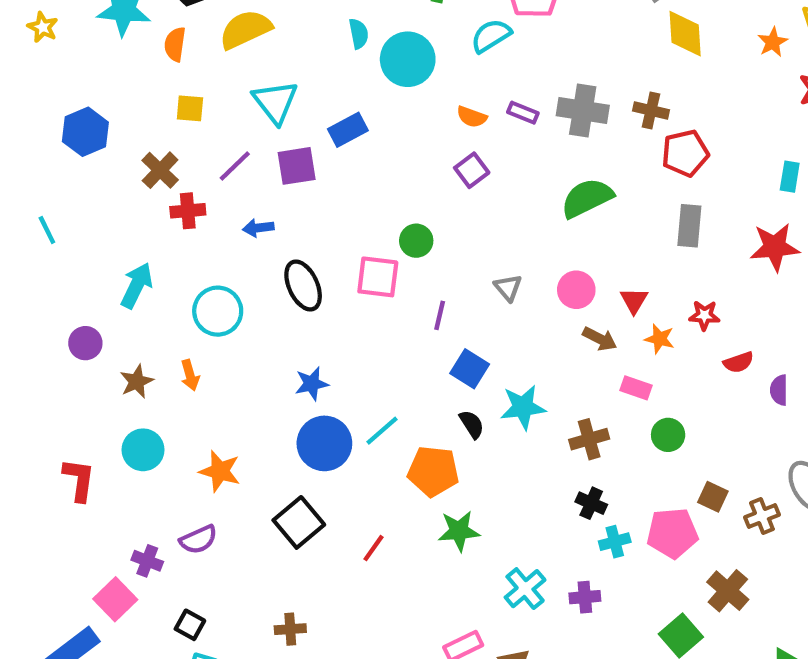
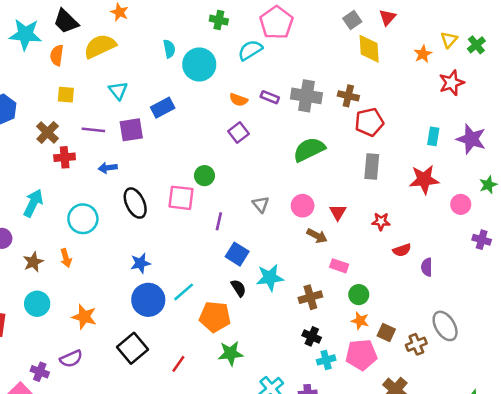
cyan triangle: (275, 102) -> (118, 91), size x0.7
purple line: (235, 166) -> (93, 130), turned 50
orange star: (660, 339) -> (360, 321), moved

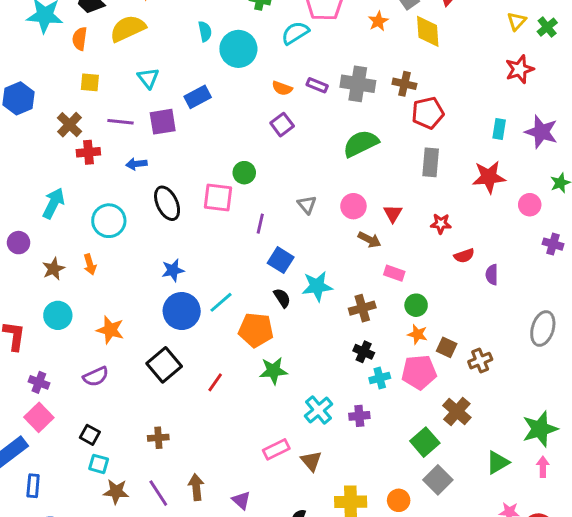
orange star: (423, 54) -> (378, 21), moved
gray ellipse: (445, 326) -> (543, 328), moved, turned 48
purple cross: (40, 372) -> (39, 382), moved

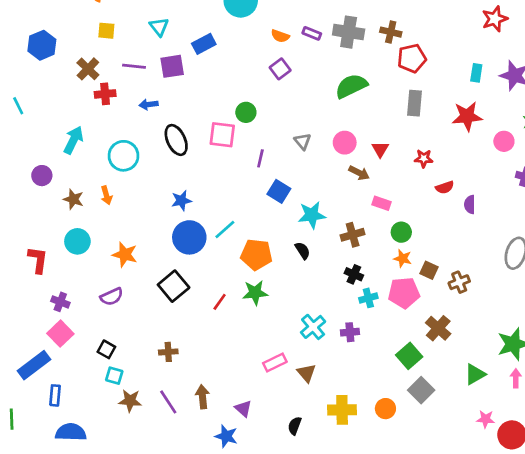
brown star: (53, 269) -> (73, 199), turned -30
black semicircle: (282, 298) -> (303, 251), moved
green star: (273, 371) -> (255, 293), moved

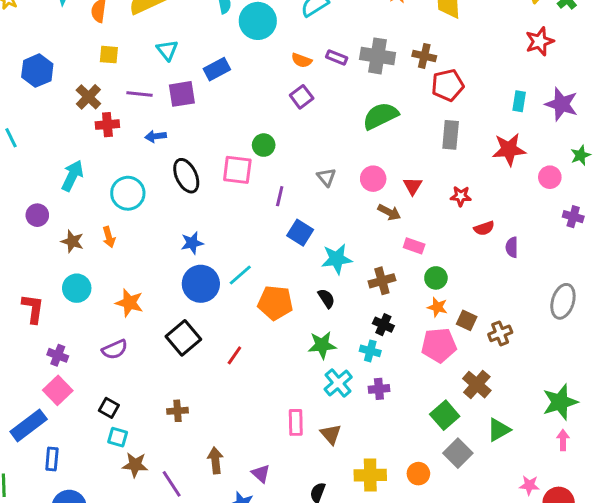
green star: (255, 293) -> (322, 345), moved
cyan cross: (368, 298) -> (370, 351), moved, turned 30
pink rectangle: (275, 362) -> (296, 422), turned -65
green triangle: (475, 374) -> (499, 430), moved
purple line: (168, 402) -> (172, 484), moved

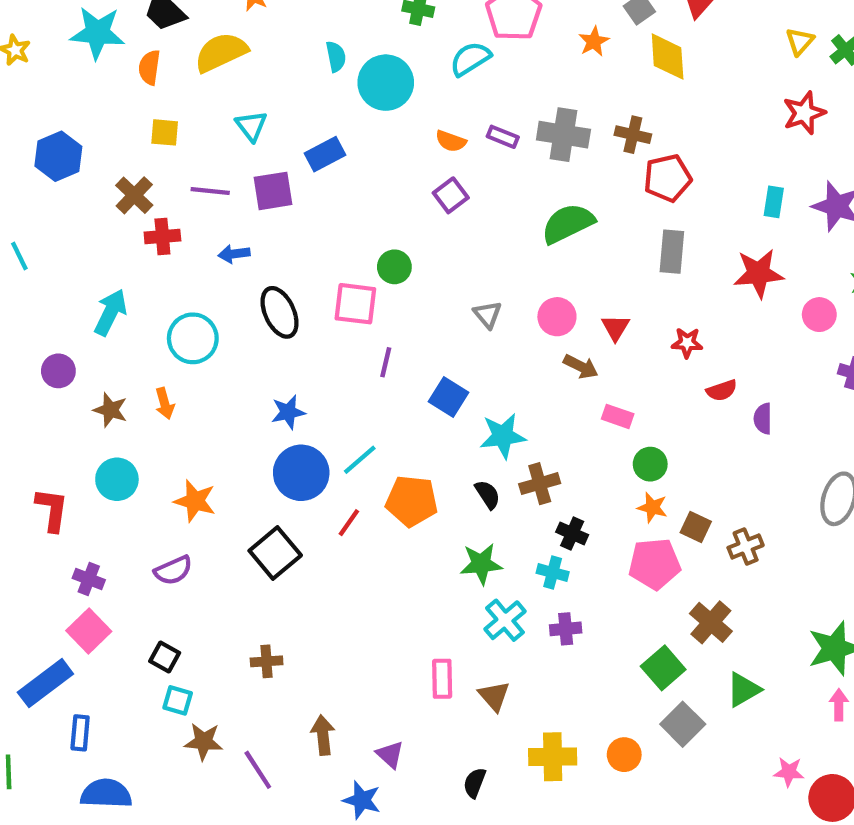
purple line: (280, 196) -> (386, 362), moved
brown cross: (382, 281) -> (540, 484), moved
red line: (234, 355) -> (349, 523), moved

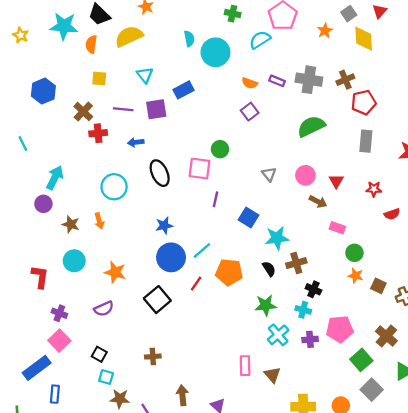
brown cross: (633, 135) -> (345, 80), turned -36
cyan arrow: (110, 312) -> (55, 178), moved
pink pentagon: (655, 564) -> (340, 329), moved

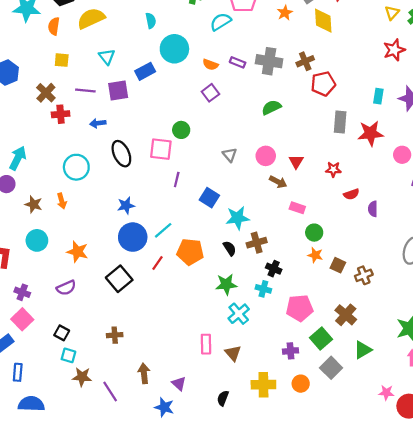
cyan circle: (215, 52) -> (174, 49), moved
green semicircle: (311, 126) -> (271, 107), size x0.7
gray rectangle: (366, 141) -> (340, 122), moved
purple cross: (310, 339) -> (291, 351), moved

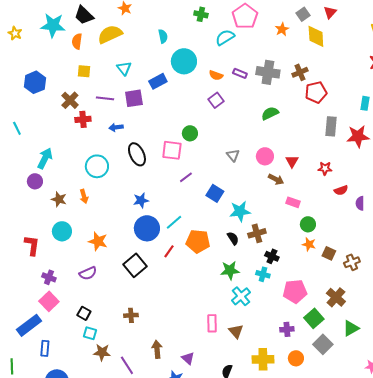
purple line: (177, 180) -> (186, 177), turned 40

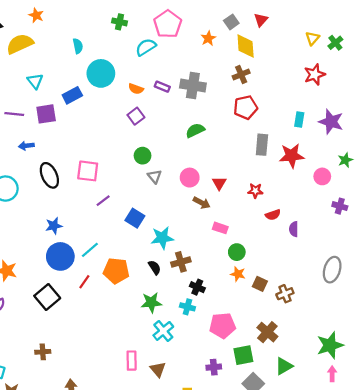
brown cross: (300, 72) -> (241, 75), moved
green circle: (190, 133) -> (143, 156), moved
green square: (314, 318) -> (243, 355), turned 30

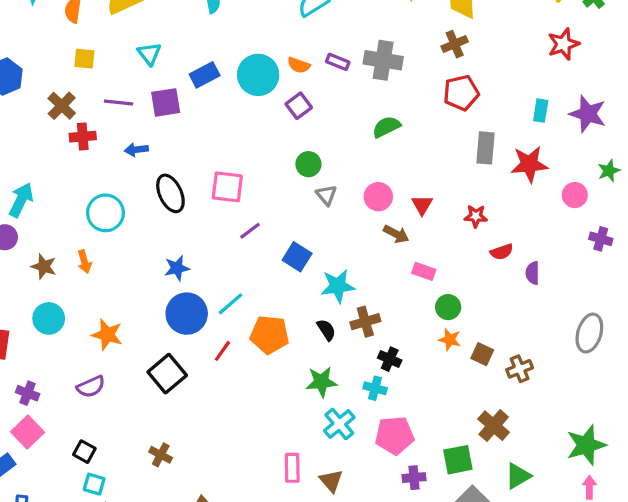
cyan circle: (101, 73) -> (258, 75), moved
pink pentagon: (223, 326) -> (395, 435), moved
brown cross: (43, 352) -> (161, 455), turned 32

